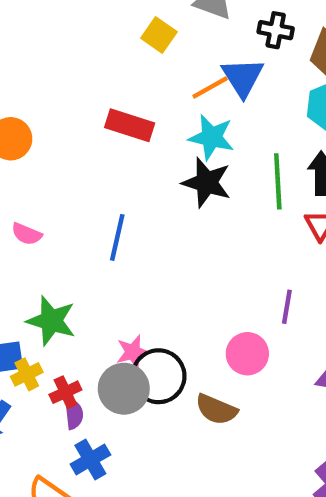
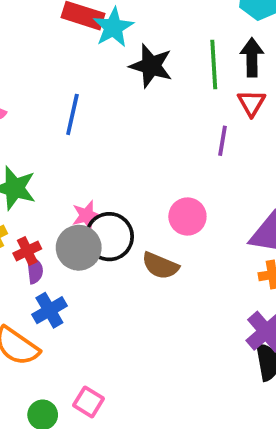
cyan star: (212, 137) -> (113, 27), moved, turned 30
purple line: (287, 307) -> (223, 141), moved

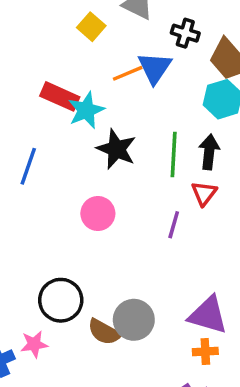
blue line: (72, 114) -> (28, 166), moved
pink star: (87, 215) -> (34, 344), moved
pink circle: (187, 217) -> (98, 214), moved
gray circle: (79, 248) -> (134, 320), moved

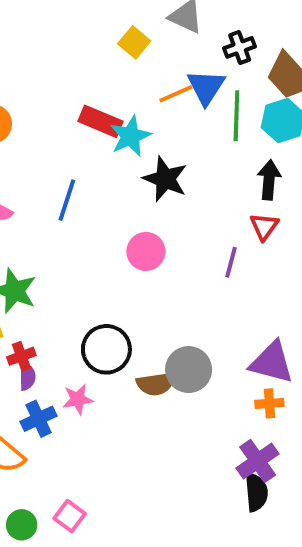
black cross: (185, 33) -> (240, 47), turned -36
green line: (174, 154) -> (236, 116), moved
brown semicircle: (104, 332) -> (156, 384), turned -36

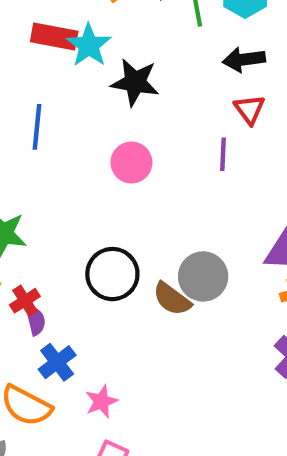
black arrow: (269, 180) -> (244, 59), turned -90
brown semicircle: (156, 384) -> (172, 299), turned 57
pink star: (78, 399) -> (101, 401), moved

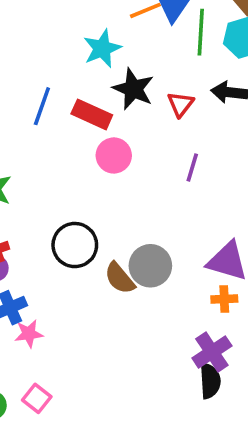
red rectangle: (54, 37) -> (92, 114), moved
red triangle: (250, 109) -> (180, 104), moved
pink star: (101, 401) -> (29, 334), moved

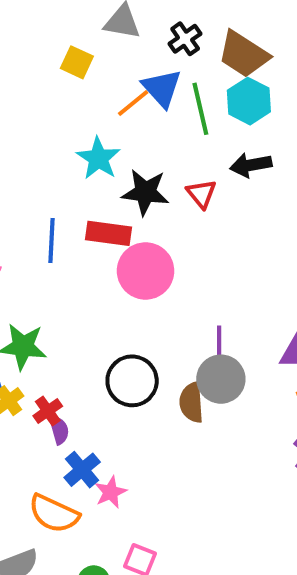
pink circle: (114, 155) -> (146, 271), size x1.4
purple line: (192, 168) -> (219, 342), moved
brown semicircle: (120, 278) -> (191, 402), turned 52

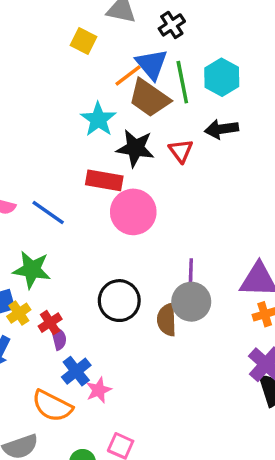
brown trapezoid: (243, 54) -> (149, 98), moved
blue line: (52, 240) -> (48, 213), moved, turned -60

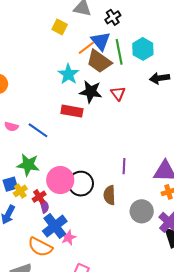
black arrow: (222, 129) -> (160, 78), moved
pink circle: (133, 212) -> (60, 180), moved
gray circle: (191, 302) -> (142, 211), moved
blue cross: (76, 371) -> (55, 226), size x1.4

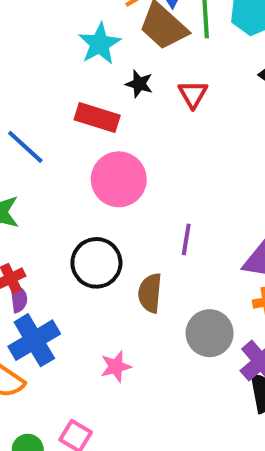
black star: (91, 92) -> (139, 84), size x0.6
pink circle: (60, 180) -> (119, 179), moved
pink star: (68, 237) -> (116, 367), moved

